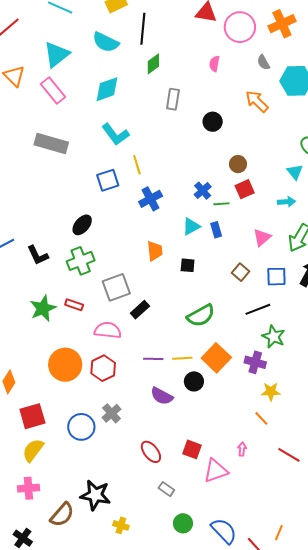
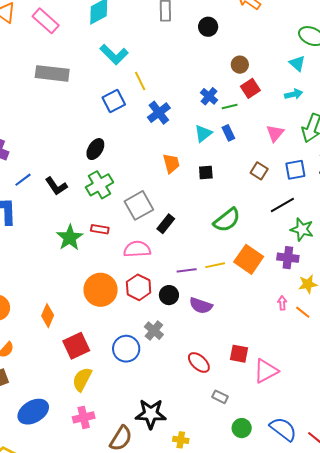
black circle: (194, 381) -> (169, 295), moved
pink arrow: (242, 449) -> (282, 303), moved

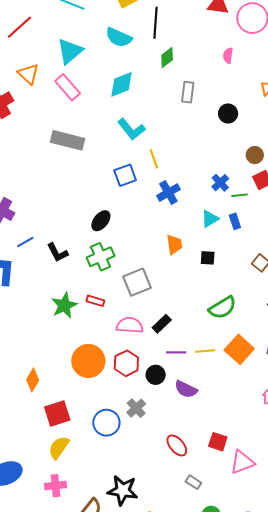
black rectangle: (166, 224) -> (162, 324), moved

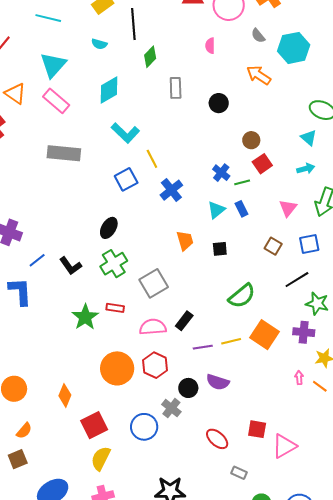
cyan semicircle: (119, 37) -> (99, 44), size x0.6
black circle: (156, 375) -> (188, 388), moved

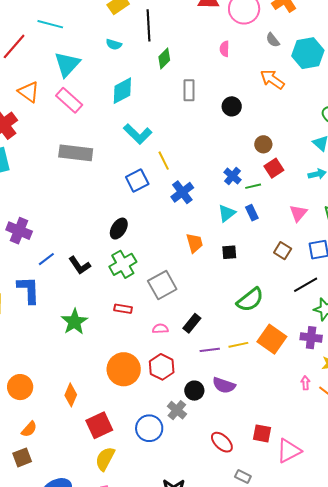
cyan line: (48, 18) -> (50, 24), moved
green star: (85, 317) -> (74, 322), moved
pink semicircle: (153, 327) -> (160, 329), size x0.6

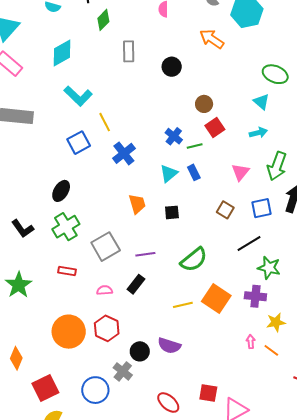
purple line: (210, 350) -> (145, 254), moved

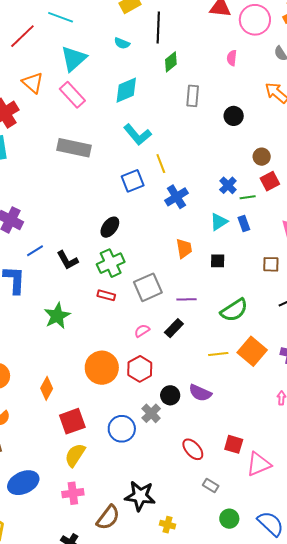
brown square: (225, 210) -> (271, 264), turned -36
red rectangle: (67, 271) -> (106, 295), moved
pink semicircle: (105, 290) -> (142, 331), turned -35

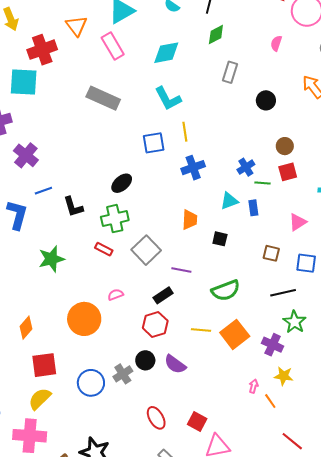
gray square: (148, 287) -> (146, 250), turned -32
pink semicircle: (142, 331) -> (116, 295), moved
red hexagon: (140, 369) -> (155, 324), moved
pink cross: (73, 493) -> (30, 436), size x1.5

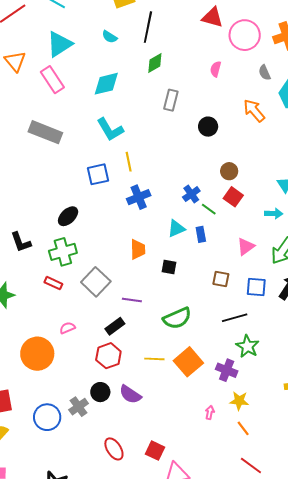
red square: (288, 172) -> (233, 197), turned -36
green line: (263, 183) -> (209, 209), turned 35
orange line: (270, 401) -> (243, 428), moved

